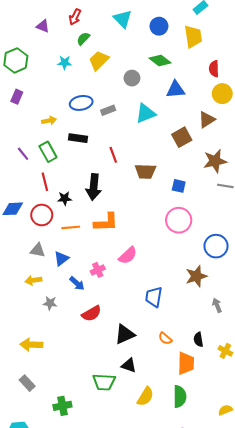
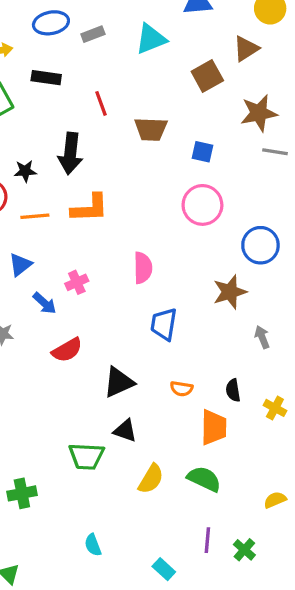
pink semicircle: (128, 255) -> (143, 268), moved, turned -48
orange semicircle: (165, 338) -> (182, 389), turned -32
green semicircle: (180, 397) -> (204, 479), turned -65

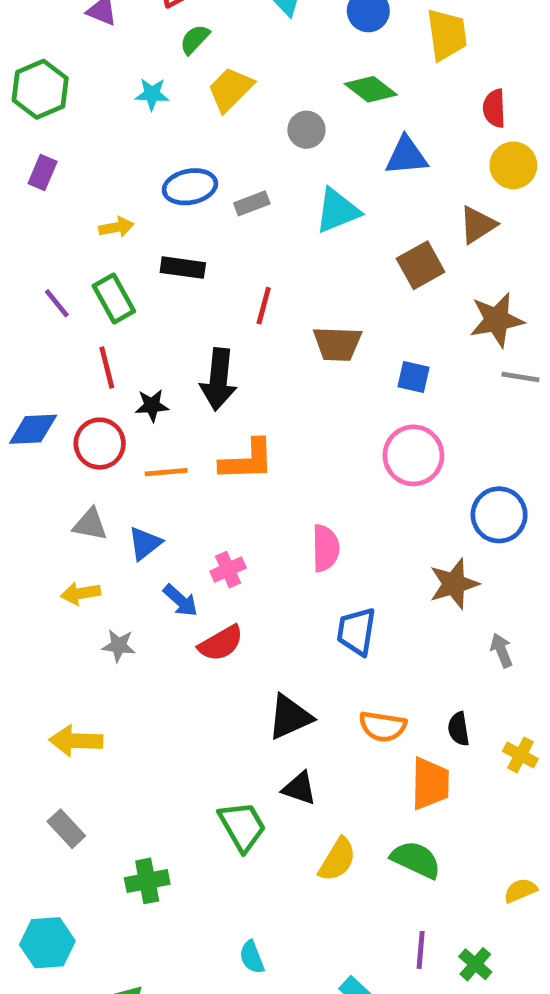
red line: (101, 103) -> (264, 306), turned 35
red semicircle: (67, 350) -> (221, 643), moved
orange semicircle: (182, 389) -> (383, 726), size x1.4
green trapezoid: (86, 456) -> (242, 826), turned -123

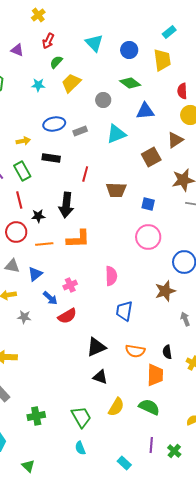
green trapezoid: (242, 826) -> (81, 417), moved

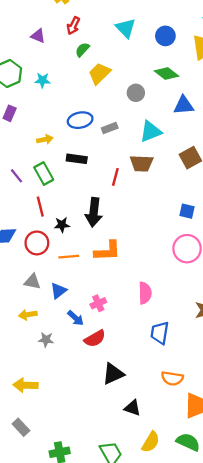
cyan star: (38, 85) -> (43, 80), moved
brown trapezoid: (116, 190) -> (142, 163), moved
black triangle: (96, 347) -> (113, 374), moved

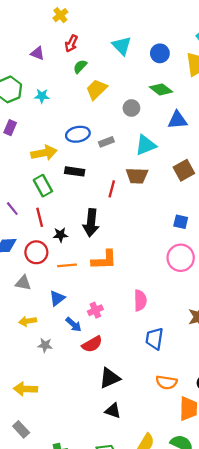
yellow arrow: (45, 139) -> (44, 153), size x1.6
purple line: (16, 176) -> (12, 209), moved
gray triangle: (32, 282) -> (23, 283), moved
black triangle: (132, 408) -> (113, 411), moved

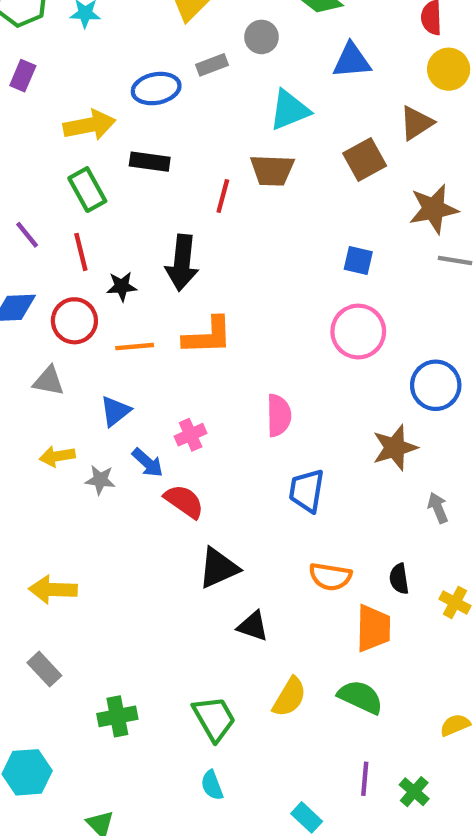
gray rectangle: (106, 142) -> (212, 65), moved
red semicircle: (92, 344) -> (184, 501), turned -115
gray star: (45, 345) -> (100, 480), moved
black triangle: (113, 411) -> (253, 626), moved

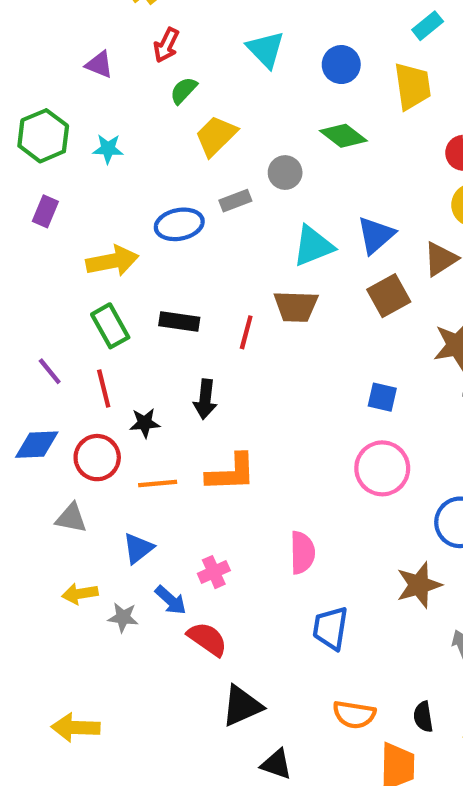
blue triangle: (352, 61) -> (376, 235), moved, turned -36
black rectangle: (150, 162) -> (179, 322), moved
black arrow: (182, 263) -> (205, 399), size x0.7

